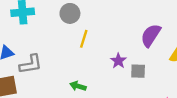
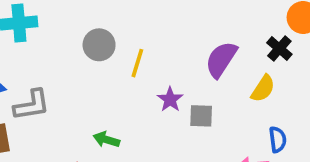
gray circle: (70, 13) -> (99, 45), moved
yellow line: (84, 39) -> (137, 63), moved

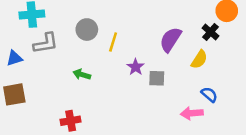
gray L-shape: (32, 105) -> (46, 43), moved
green arrow: (106, 140) -> (82, 74), moved
blue semicircle: (278, 140) -> (209, 94), turned -42

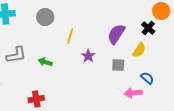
gray circle: (87, 30) -> (45, 17), moved
gray L-shape: (46, 43) -> (16, 55), moved
gray square: (157, 78) -> (118, 65), moved

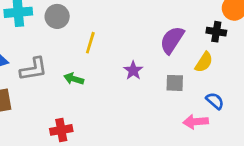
gray circle: (45, 17) -> (57, 16), moved
black cross: (148, 28) -> (216, 32), turned -32
yellow line: (70, 36) -> (90, 43), moved

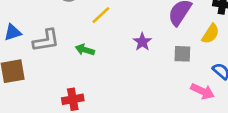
yellow line: (90, 43) -> (101, 15), turned 30
pink arrow: (196, 122) -> (202, 91), turned -150

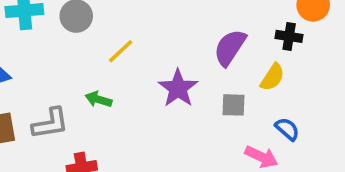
gray L-shape: (46, 40) -> (50, 123), moved
purple star: (142, 42) -> (178, 88), size x1.5

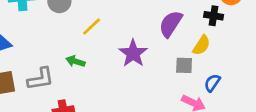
gray square: (234, 105) -> (184, 65), moved
blue semicircle: (287, 129) -> (212, 83), turned -96

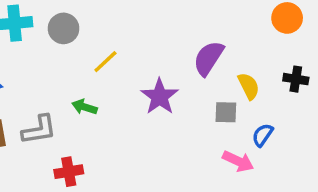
black cross: (214, 16) -> (296, 79), moved
yellow semicircle: (202, 45) -> (249, 86), turned -60

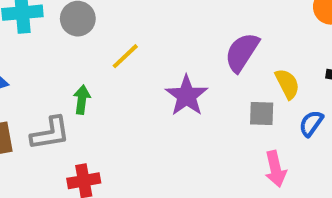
green arrow: (84, 107) -> (82, 100), moved, turned 80
blue semicircle: (263, 135) -> (311, 123), moved
pink arrow: (238, 161) -> (275, 169), turned 52

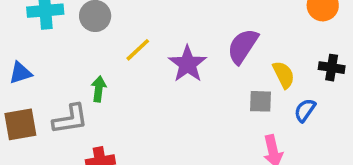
purple star: (187, 96) -> (188, 64), moved

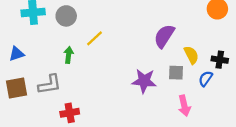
purple star: (188, 64) -> (144, 81), moved, turned -30
black cross: (332, 68) -> (220, 60), moved
green arrow: (99, 89) -> (69, 55), moved

